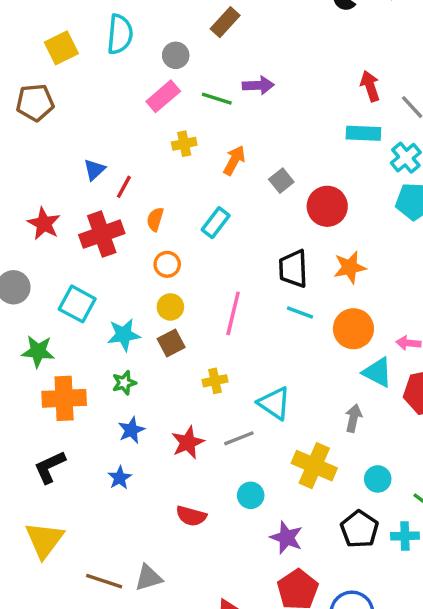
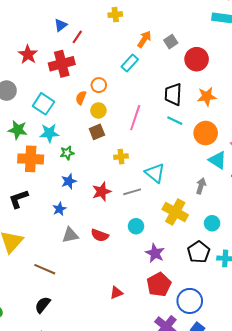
orange arrow: (234, 160) -> (144, 39), moved
orange semicircle: (155, 219) -> (81, 98), moved
cyan star: (124, 335) -> (49, 133), moved
gray triangle: (148, 578) -> (70, 235), moved

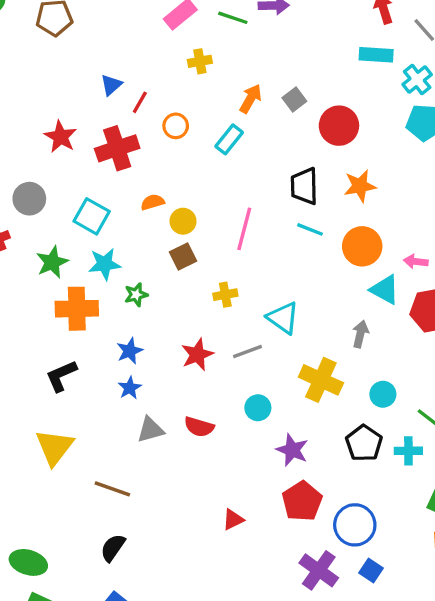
orange circle: (99, 85) -> (176, 126), moved
orange semicircle: (81, 98) -> (153, 202), turned 56
green star: (18, 130) -> (52, 262), turned -30
blue star: (69, 181) -> (130, 351), moved

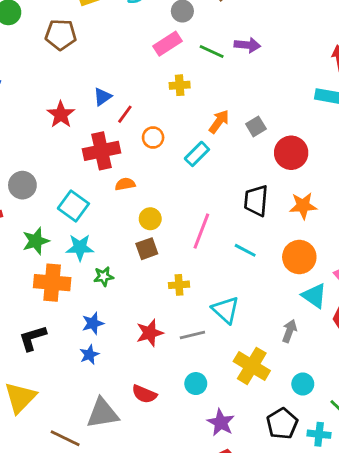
red star: (61, 137) -> (61, 114), moved
orange semicircle: (153, 202) -> (125, 184), moved
cyan line: (310, 229) -> (245, 250), moved
gray triangle: (151, 430) -> (103, 413), moved, size x1.4

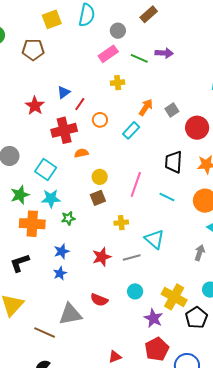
yellow cross: (252, 366) -> (174, 297), moved

